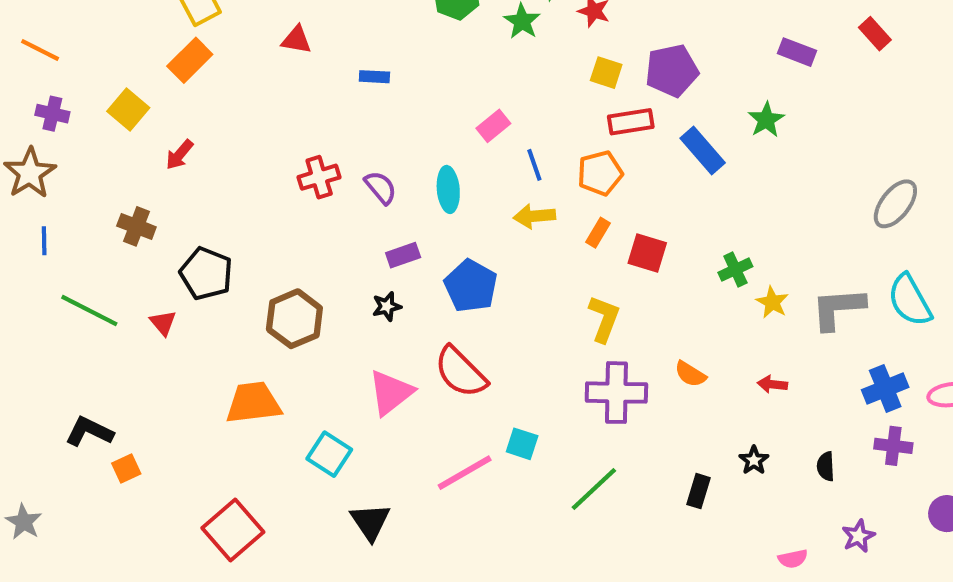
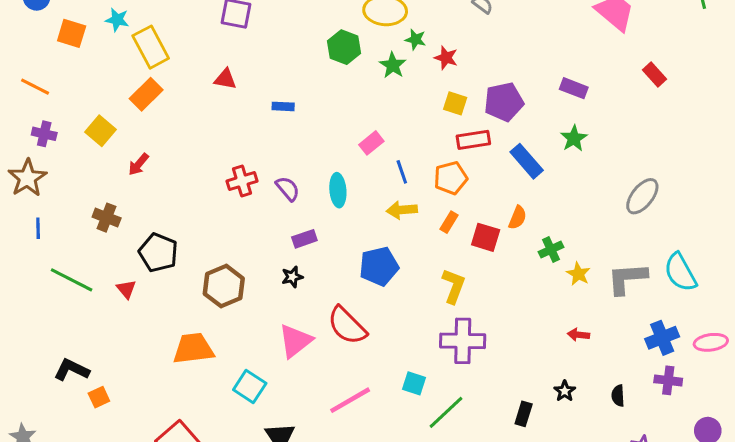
purple rectangle: (797, 52) -> (574, 88), moved
gray ellipse: (895, 204) -> (642, 196), moved
blue pentagon: (471, 286) -> (379, 266), moved, turned 30
orange semicircle: (690, 374) -> (518, 218), moved, turned -100
cyan square: (522, 444) -> (414, 383), moved

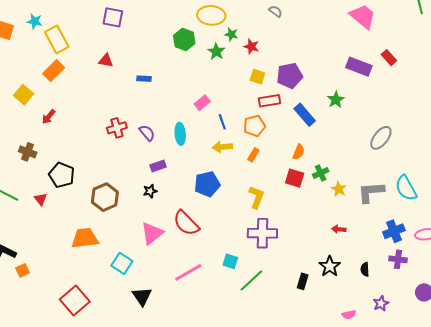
purple rectangle: (574, 88) -> (359, 67), moved, size x1.4
red square: (486, 237) -> (295, 178), moved
black star: (565, 391) -> (330, 266), size x1.5

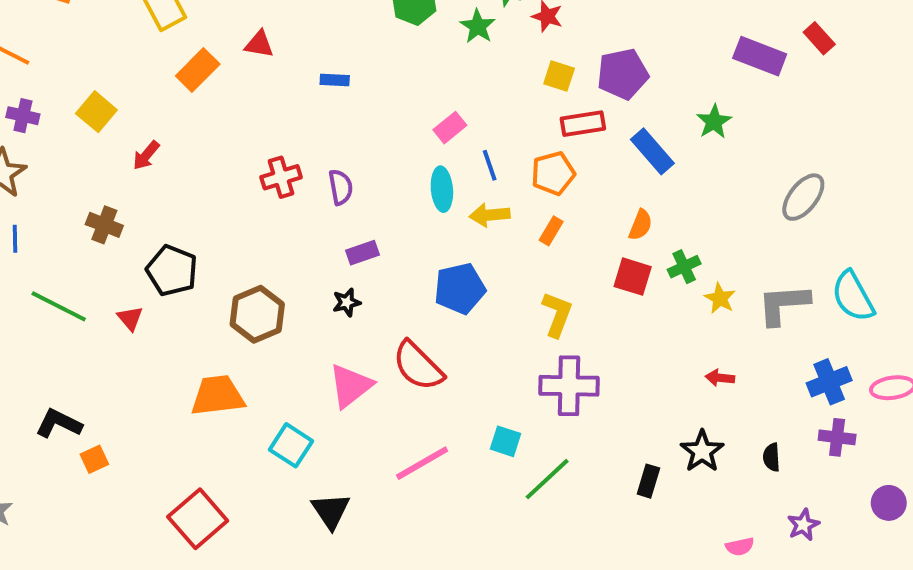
orange rectangle: (54, 71) -> (198, 70), moved
purple semicircle: (147, 133) -> (341, 187), turned 30
cyan ellipse: (180, 134) -> (442, 189), moved

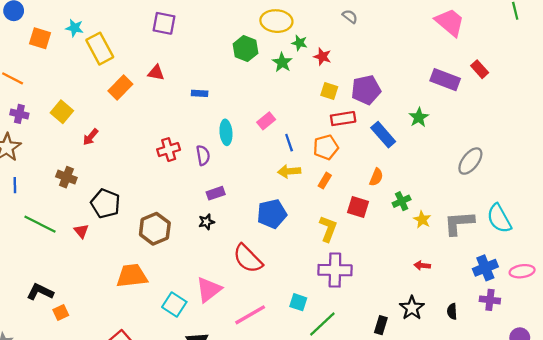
cyan ellipse: (442, 189) -> (226, 132), moved
red square: (633, 277) -> (358, 207), moved
pink triangle: (351, 386) -> (209, 290), moved

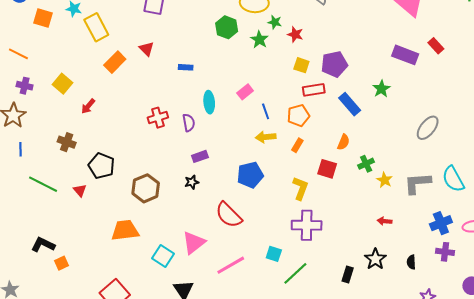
red triangle: (156, 73) -> (147, 49), turned 35

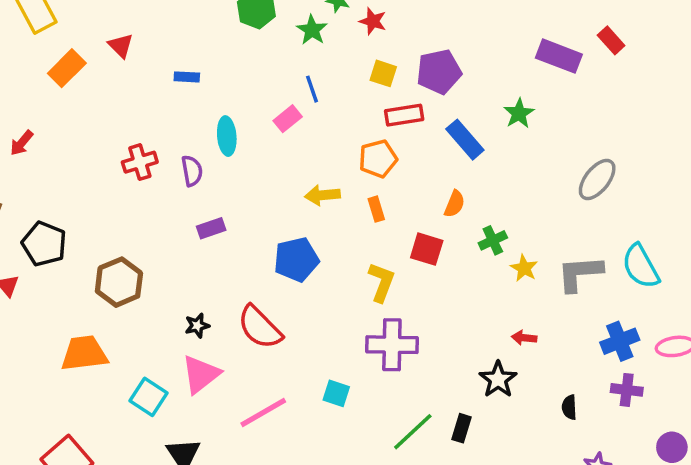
blue line: (266, 111) -> (312, 89), moved
orange rectangle: (297, 145) -> (376, 209), turned -48
black star: (192, 182) -> (197, 326), moved
black star: (375, 259) -> (498, 379), moved
green line: (295, 273) -> (413, 432), moved

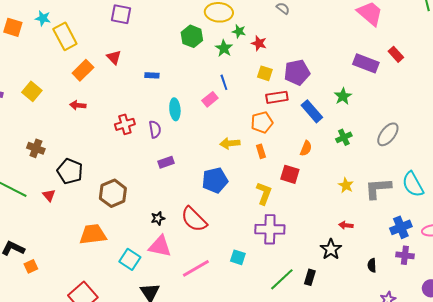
red arrow: (22, 143) -> (78, 105), moved, turned 56
green cross: (493, 240) -> (344, 137), moved
pink triangle: (201, 374) -> (160, 246), turned 50

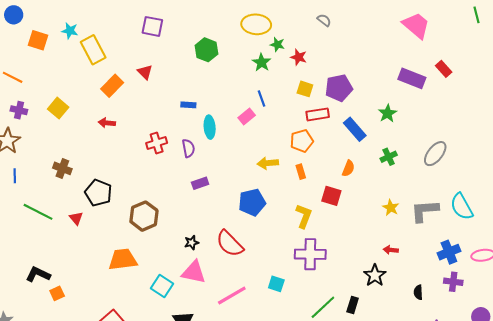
green hexagon: (192, 36) -> (206, 50), moved
blue rectangle: (152, 75) -> (188, 105), moved

